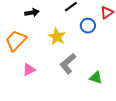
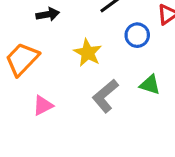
green triangle: (96, 78) -> (150, 85), moved

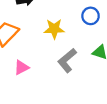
yellow star: (88, 53) -> (54, 29), turned -30

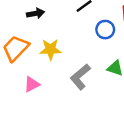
yellow star: (54, 29) -> (50, 49), moved

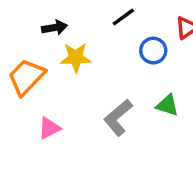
yellow star: (50, 49) -> (76, 58), moved

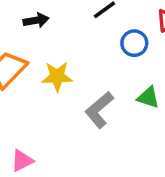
yellow star: (76, 58) -> (57, 77), moved
pink triangle: (49, 128) -> (22, 161), moved

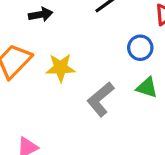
blue circle: (134, 43) -> (140, 48), moved

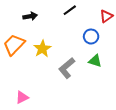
yellow star: (61, 68) -> (42, 49), turned -30

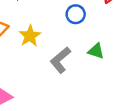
blue circle: (91, 37) -> (76, 14), moved

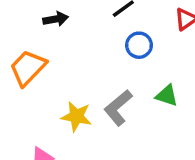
yellow star: (30, 36) -> (76, 116), moved, turned -30

